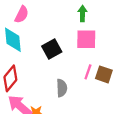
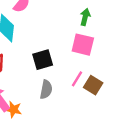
black square: (52, 49) -> (43, 60), moved

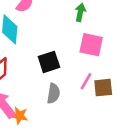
green arrow: (85, 17) -> (80, 12), moved
brown square: (93, 85) -> (103, 88), turned -36

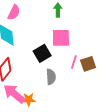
pink square: (91, 45) -> (61, 38), moved

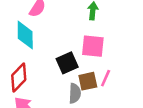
brown square: (88, 64) -> (88, 81), moved

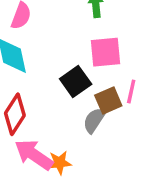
gray semicircle: (75, 93) -> (94, 120), turned -138

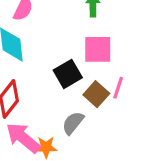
brown square: (108, 100) -> (96, 94), turned -30
gray semicircle: (94, 120) -> (73, 123), moved

